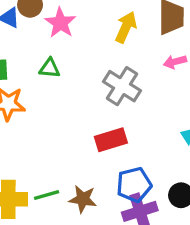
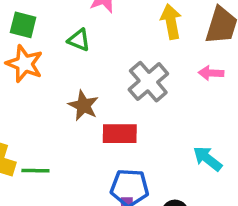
yellow arrow: (126, 27) -> (171, 22), turned -52
brown star: (83, 199) -> (83, 106), moved

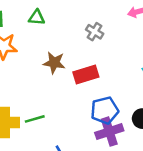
gray cross: (148, 82) -> (95, 32), size x0.6

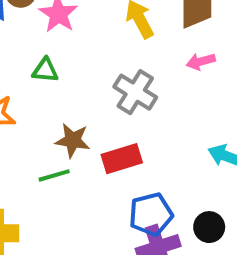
gray cross: (95, 32) -> (135, 92), size x1.5
green line: (35, 119) -> (54, 175), moved

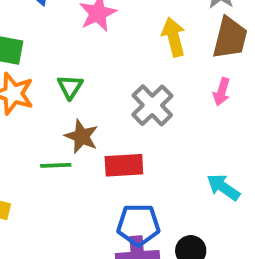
pink arrow: (201, 61) -> (222, 92), turned -72
green triangle: (45, 70) -> (70, 87), moved, turned 44

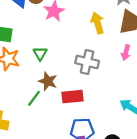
gray cross: (152, 105) -> (87, 62), turned -30
green line: (56, 165) -> (34, 98), turned -49

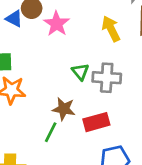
green triangle: (40, 54) -> (80, 72), moved

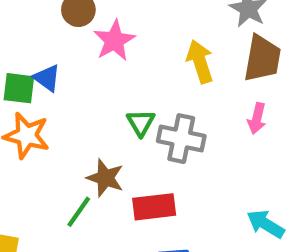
blue triangle: (14, 19) -> (47, 78), moved

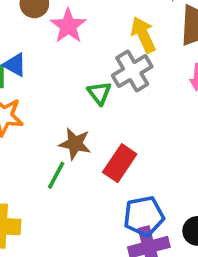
gray cross: (181, 139) -> (132, 71), moved, turned -36
red rectangle: (154, 207) -> (120, 163), turned -42

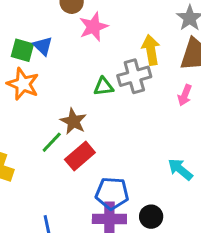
green triangle: (99, 93) -> (104, 86), turned 45
red rectangle: (120, 163) -> (80, 156), moved

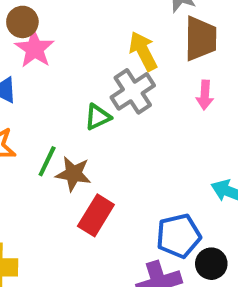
pink star: (93, 27) -> (35, 49), moved
green line: (52, 142) -> (47, 161), moved
blue pentagon: (112, 193) -> (179, 236), moved

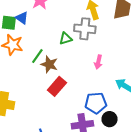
gray cross: (133, 91) -> (85, 29), turned 30
pink arrow: (205, 95) -> (98, 62), moved

